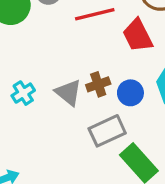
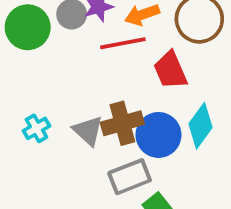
brown cross: (98, 84) -> (122, 123), size x1.5
blue circle: (130, 93) -> (158, 135), size x1.5

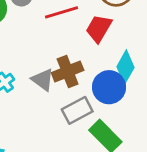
red trapezoid: (170, 70) -> (99, 28), turned 60
blue circle: (158, 135) -> (109, 87), moved

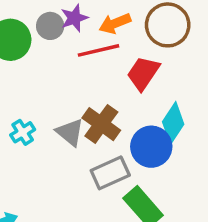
brown cross: (68, 71) -> (101, 124), turned -36

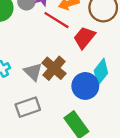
red line: (98, 50) -> (57, 20), turned 40
gray rectangle: (110, 173) -> (28, 107), moved

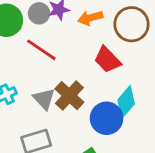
red line: (57, 20) -> (41, 50), moved
red trapezoid: (84, 38) -> (107, 60), turned -85

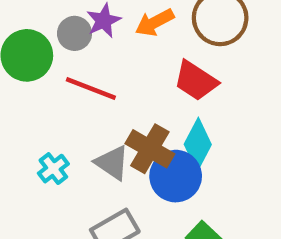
cyan diamond: (126, 102) -> (198, 144), moved
blue circle: (107, 118) -> (176, 176), moved

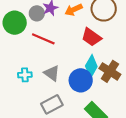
brown cross: (150, 149) -> (110, 71), moved
cyan cross: (53, 169) -> (25, 75), turned 32

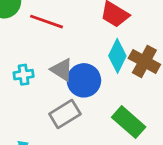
blue circle: (81, 80) -> (84, 80), moved

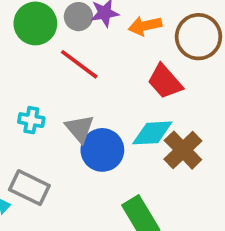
cyan diamond: (117, 56) -> (152, 133), turned 44
gray rectangle: (65, 114) -> (29, 188), moved, turned 40

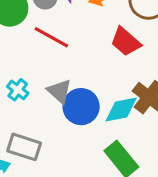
cyan cross: (31, 120) -> (18, 90), turned 35
cyan diamond: (152, 133) -> (121, 110), moved

